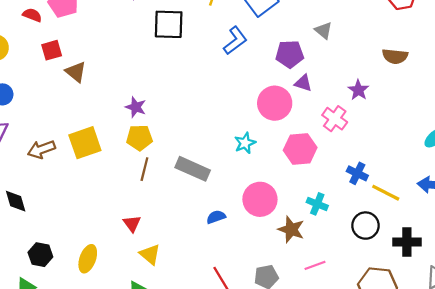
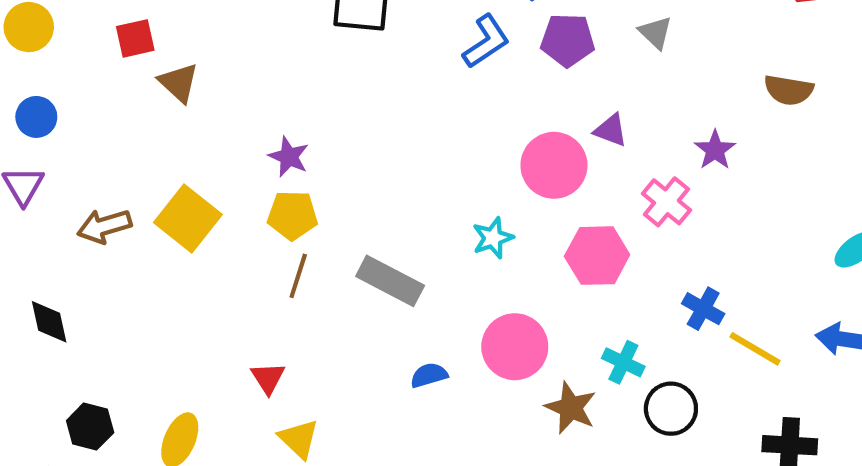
purple pentagon: (290, 54) -> (568, 40), moved
yellow square: (85, 143) -> (188, 219), turned -36
black circle: (366, 226) -> (671, 409), moved

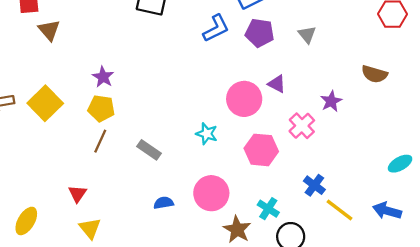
cyan star: (493, 238) -> (207, 134), turned 30
gray rectangle: (390, 281) -> (149, 150), size x0.7

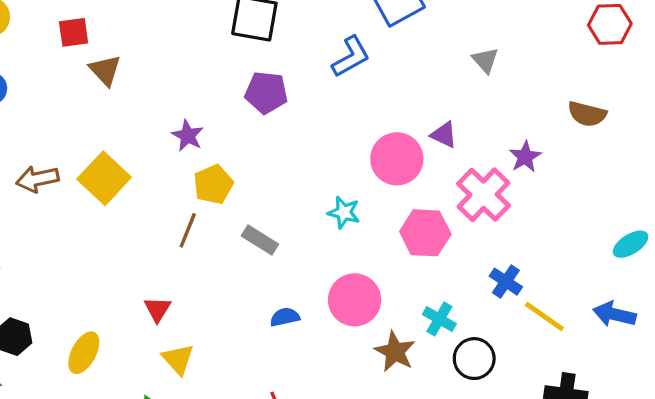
purple pentagon: (260, 33) -> (266, 93), moved
yellow pentagon: (101, 108) -> (213, 184), moved, turned -30
pink cross: (302, 126) -> (484, 195), size x1.4

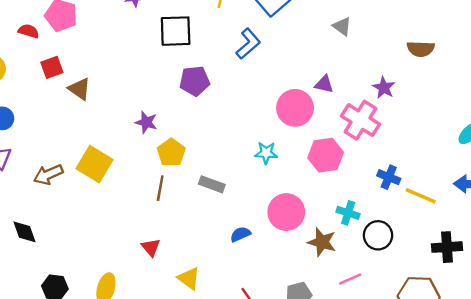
yellow triangle: (178, 359) -> (189, 278), moved

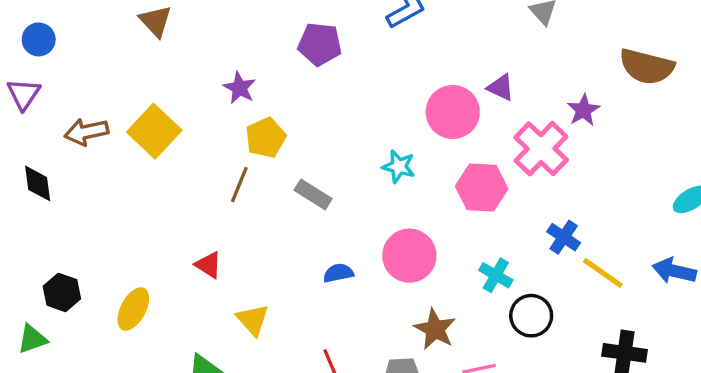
brown semicircle: (421, 49) -> (647, 67), size x1.4
black diamond: (24, 232) -> (38, 183), moved
brown star: (322, 242) -> (435, 329), moved
red triangle: (151, 247) -> (208, 265), turned -30

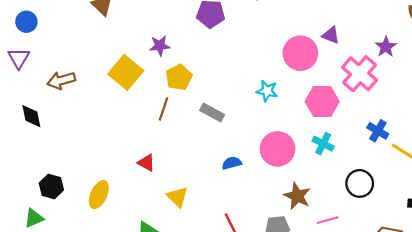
purple star: (240, 88) -> (160, 46), turned -30
yellow square: (154, 131) -> (126, 72), moved
cyan cross: (496, 275) -> (323, 144), moved

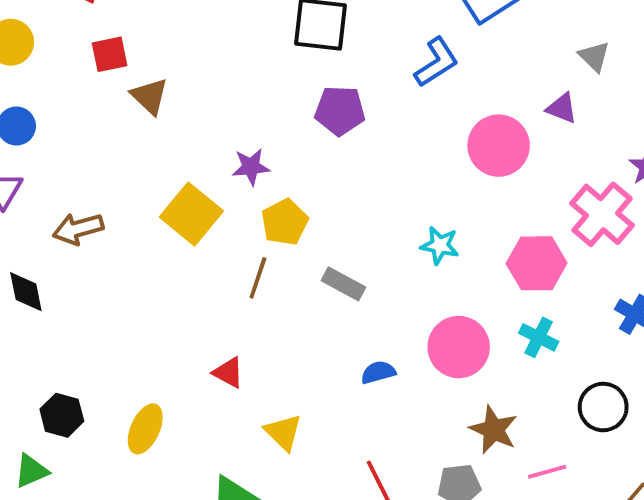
purple triangle: (331, 35) -> (562, 108), moved
pink circle: (300, 53) -> (499, 146), moved

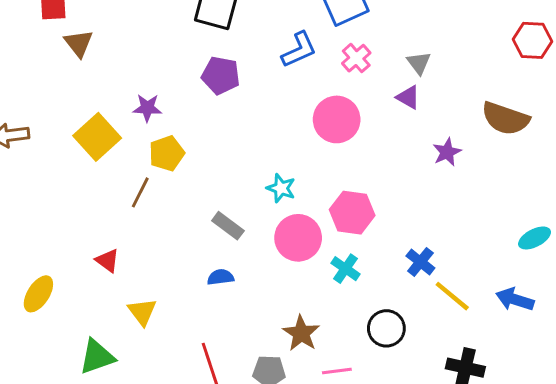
purple triangle: (562, 108) -> (408, 97), moved
pink cross: (602, 214) -> (356, 58), moved, size x0.6
gray rectangle: (343, 284) -> (228, 226), moved
pink circle: (459, 347) -> (298, 238), moved

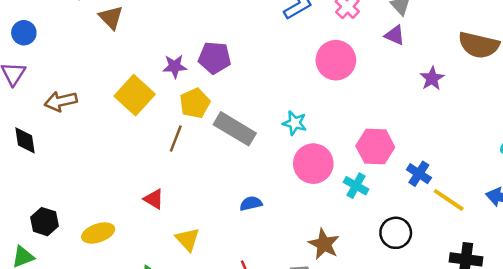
purple pentagon: (221, 75) -> (215, 58), moved
pink hexagon: (352, 213) -> (375, 147), moved
gray rectangle: (228, 226) -> (235, 129), moved, size x1.5
yellow ellipse: (38, 294) -> (98, 233), turned 44

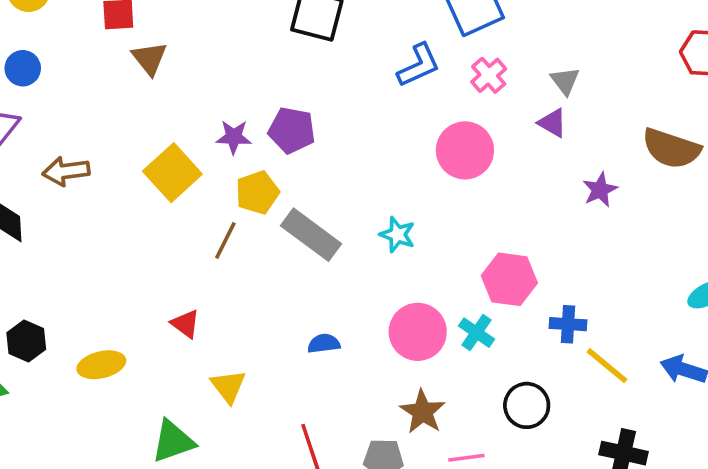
pink circle: (313, 164) -> (418, 332), moved
blue cross: (419, 174) -> (568, 324), turned -35

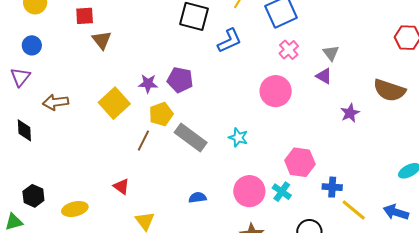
blue L-shape: (419, 65) -> (229, 41), moved

